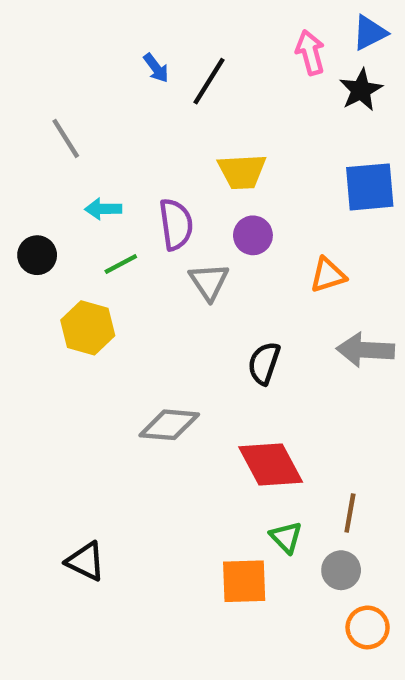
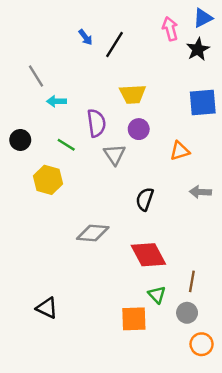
cyan arrow: (103, 209) -> (57, 101), moved
green line: (121, 264) -> (66, 145), turned 60
gray arrow: (365, 350) -> (200, 192), size x0.7

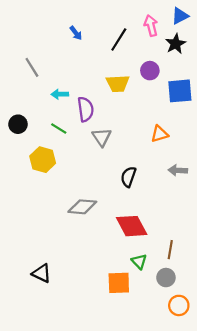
black line: (115, 45) -> (119, 40), moved
cyan arrow: (57, 101) -> (60, 94), moved
purple circle: (139, 129) -> (150, 71), moved

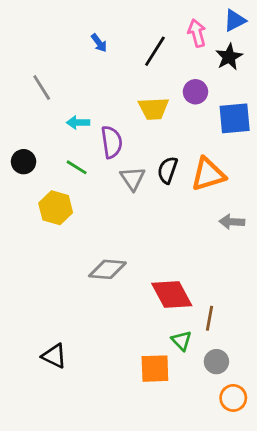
orange triangle: (160, 134) -> (208, 174), size x1.5
black semicircle: (128, 177) -> (168, 170), moved
brown line: (170, 250) -> (209, 318), moved

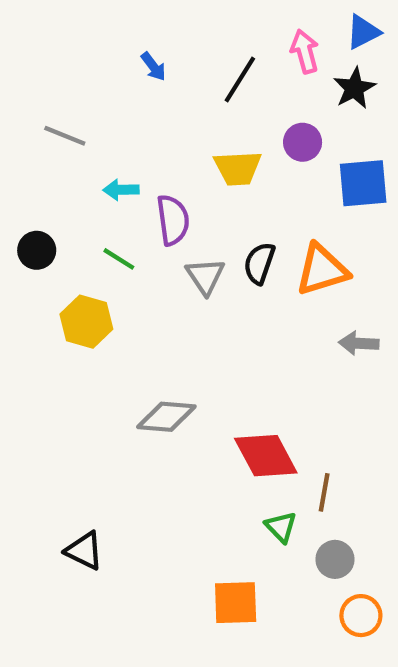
gray line: (42, 88) -> (65, 136), turned -36
orange square: (155, 369) -> (236, 603), moved

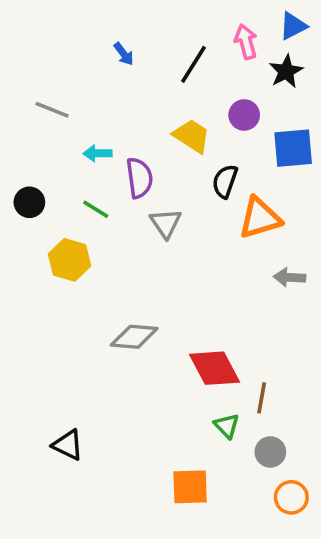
yellow trapezoid: (238, 168) -> (192, 136), turned -144
black semicircle: (259, 263) -> (225, 181), moved

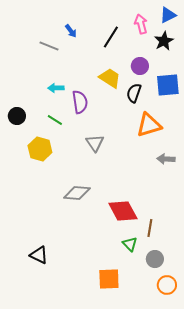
gray line: (52, 110) -> (49, 46), moved
black semicircle: (225, 181) -> (134, 93), moved
gray triangle: (166, 223) -> (95, 143), moved

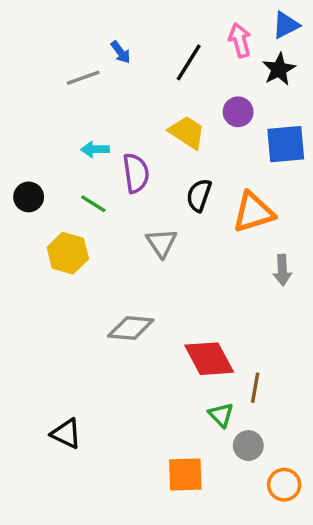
gray line: (49, 46) -> (83, 78), turned -42
black semicircle: (134, 93) -> (199, 195), moved
gray arrow: (166, 159) -> (282, 270), turned -96
gray circle: (155, 259) -> (248, 446), moved

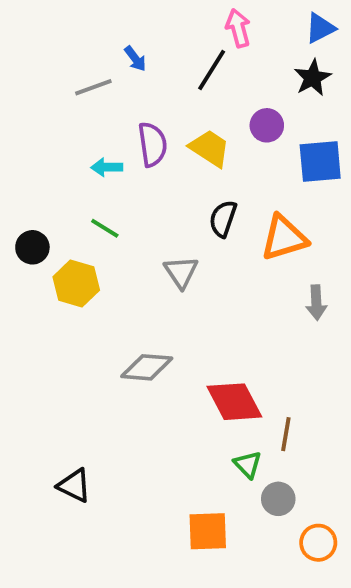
pink arrow: (240, 40) -> (238, 28), moved
purple semicircle: (136, 173) -> (152, 144), moved
black circle: (29, 197) -> (32, 247), moved

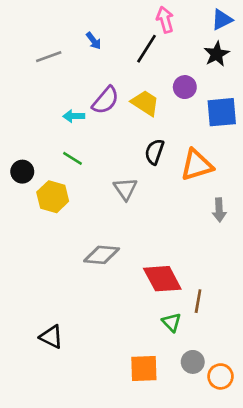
gray line: (93, 87) -> (49, 57), moved
purple semicircle: (152, 144) -> (106, 100), turned 48
gray circle: (278, 499) -> (193, 362), moved

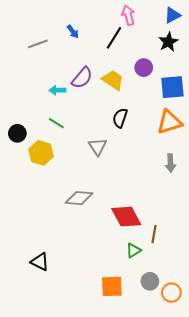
orange triangle: (197, 165) -> (169, 122), moved
green triangle: (172, 322) -> (133, 250), turned 42

